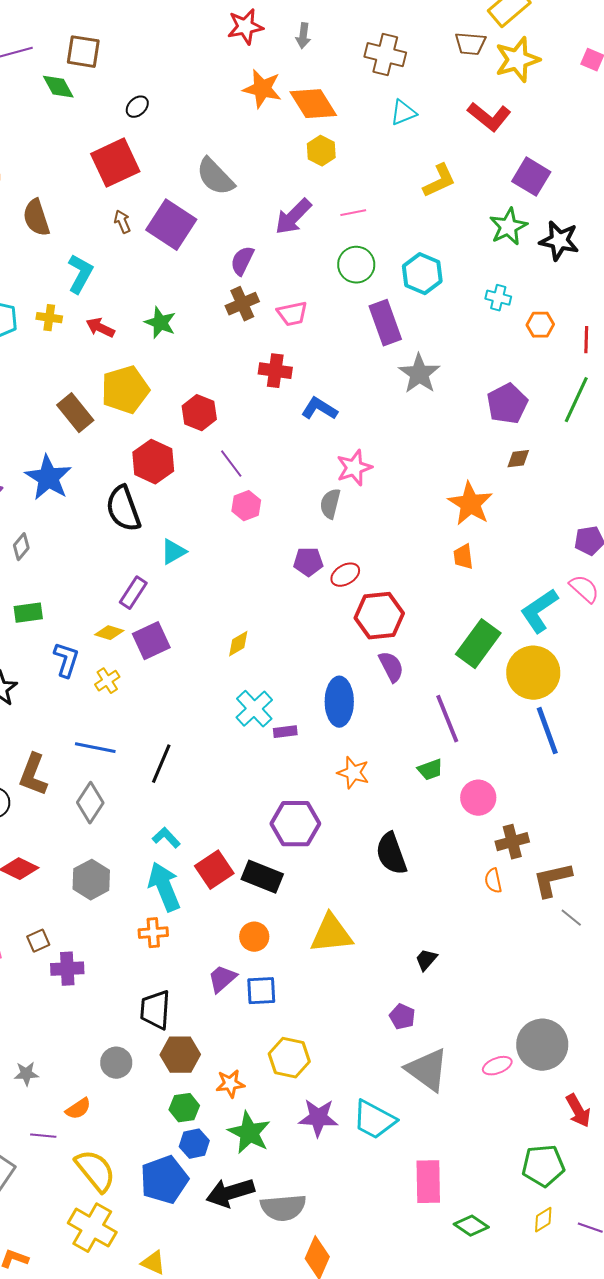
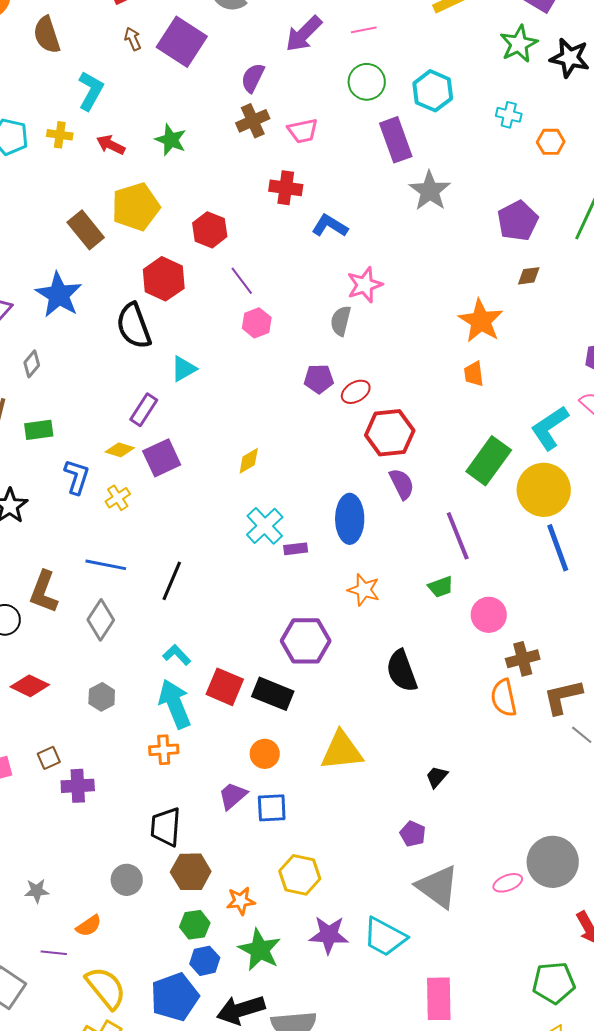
red square: (214, 870) -> (225, 687), turned -33
gray hexagon: (91, 880) -> (102, 697), size x0.7
orange semicircle: (493, 881) -> (504, 698), size x1.5

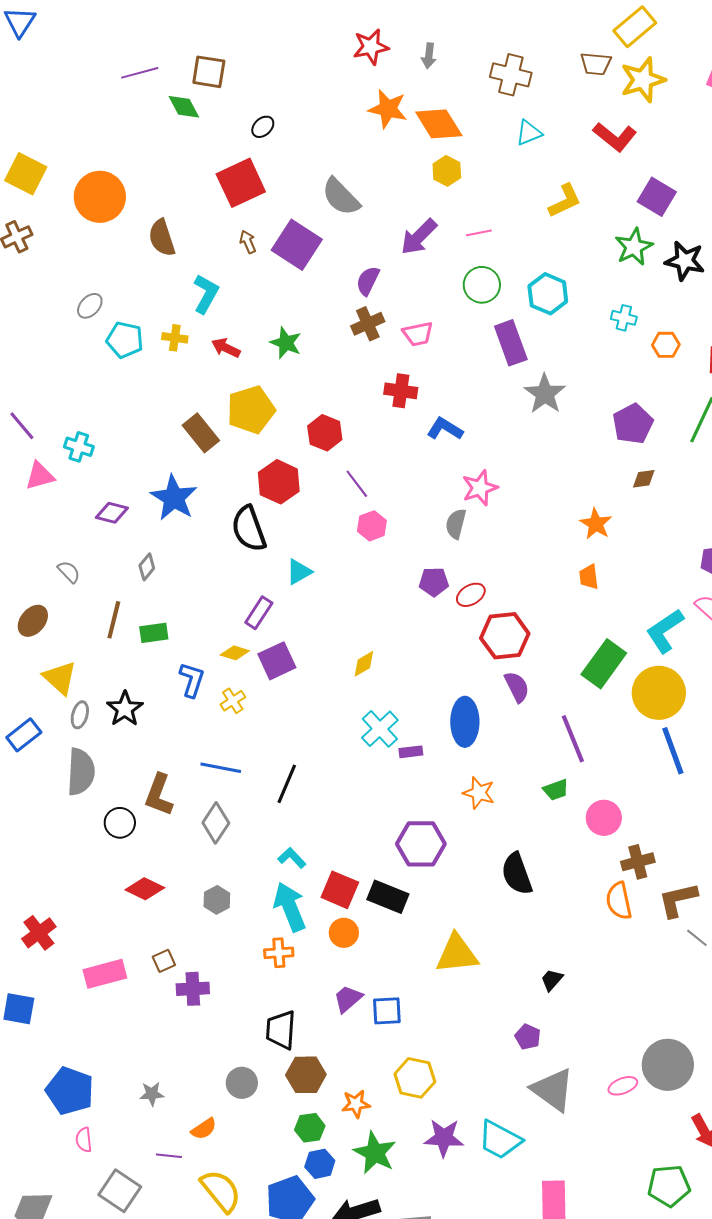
orange star: (481, 321) -> (596, 524), size x0.7
orange circle: (265, 754) -> (344, 933), moved

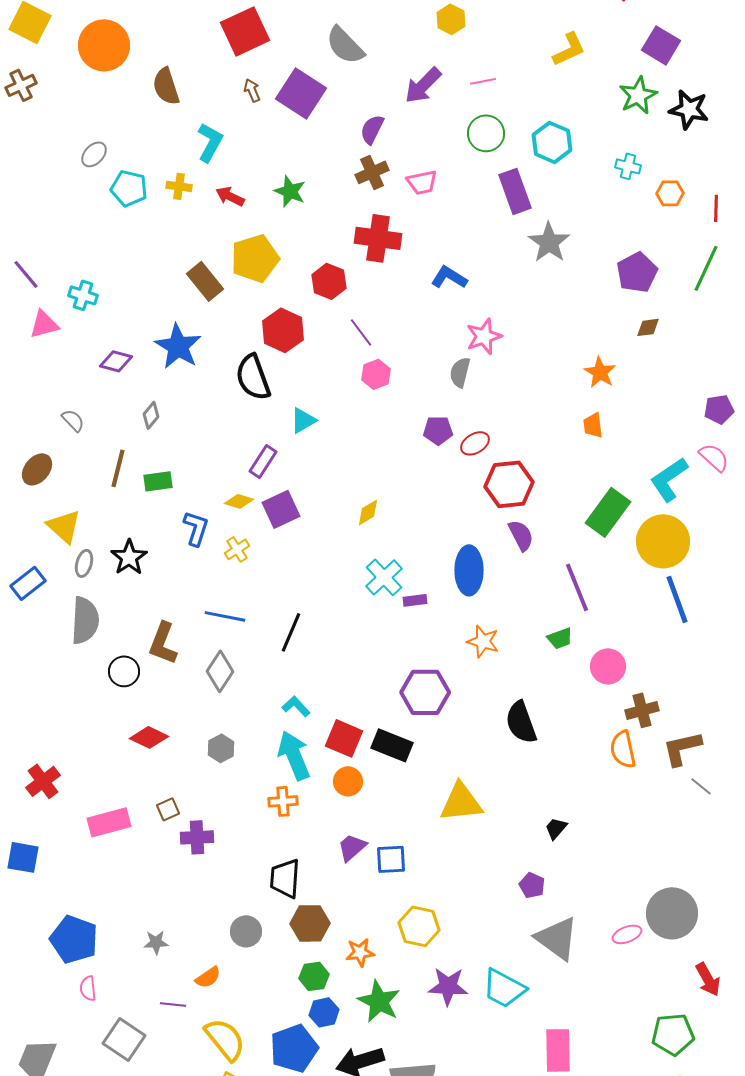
red cross: (401, 391) -> (378, 238), moved, size x1.4

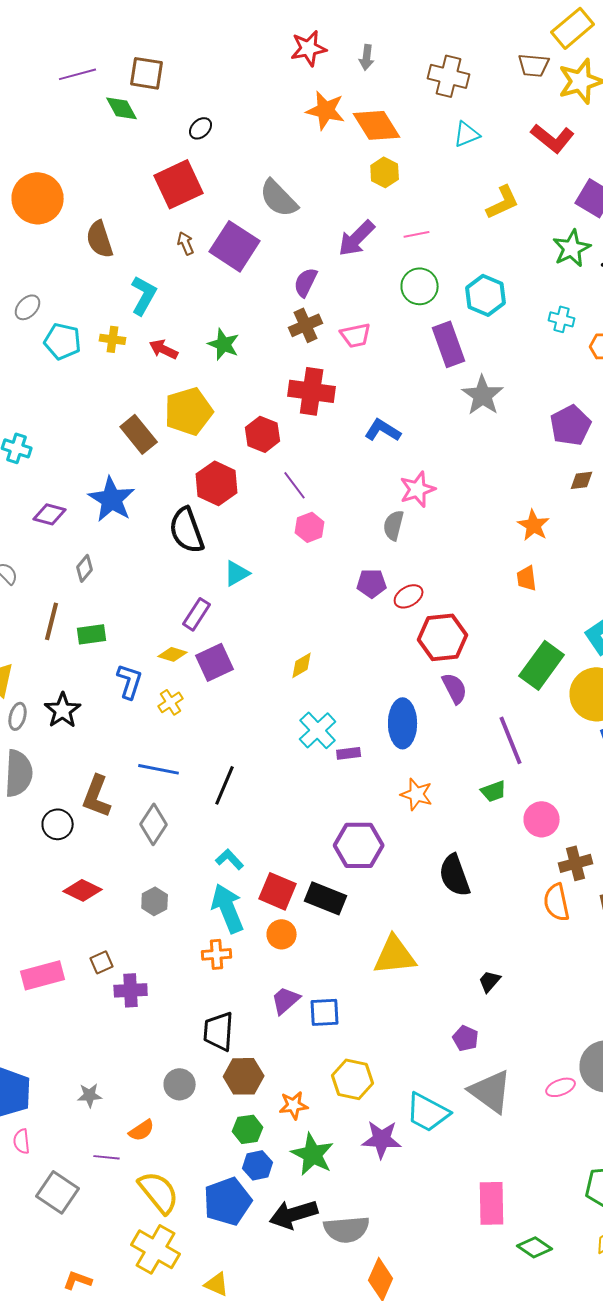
cyan trapezoid: (504, 988) -> (428, 1112), moved

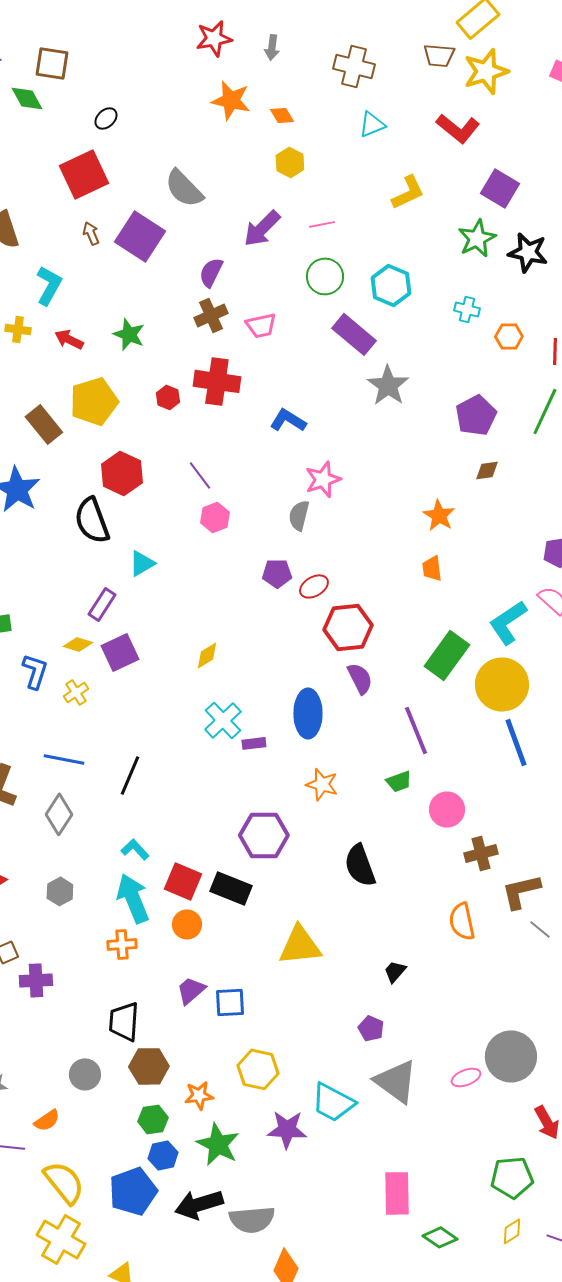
orange diamond: (377, 125) -> (282, 115), size x0.5
purple rectangle: (449, 344) -> (354, 334), turned -30
red hexagon: (263, 434) -> (168, 397), moved, size x0.7
orange semicircle: (557, 902) -> (462, 921), moved

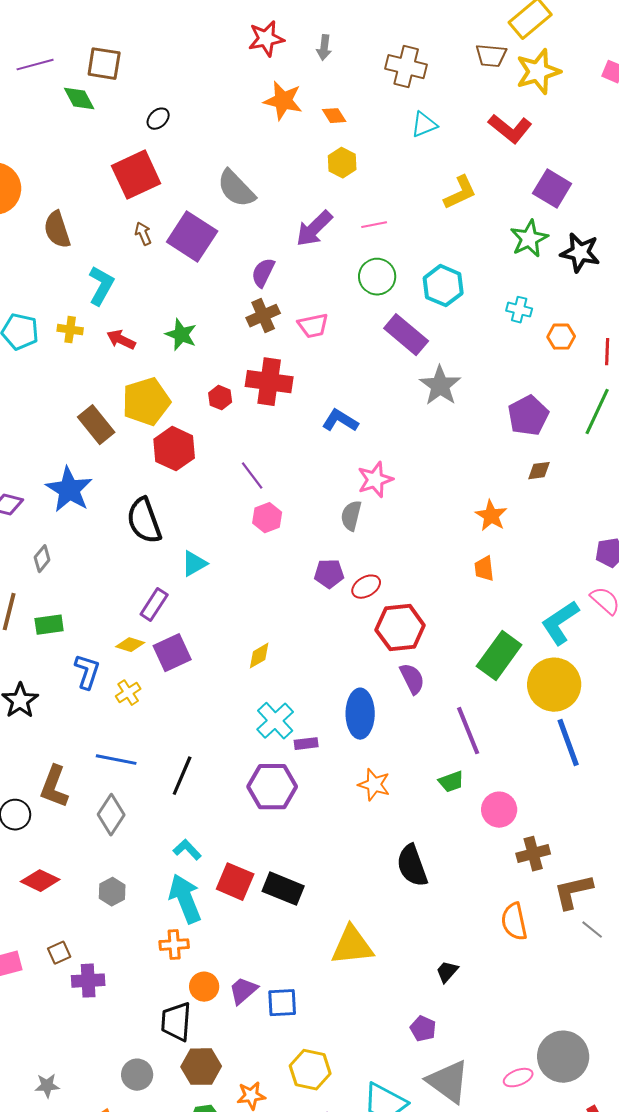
red hexagon: (122, 473) -> (174, 449), moved
purple hexagon: (264, 835) -> (272, 787), moved
orange circle: (187, 924) -> (204, 987), moved

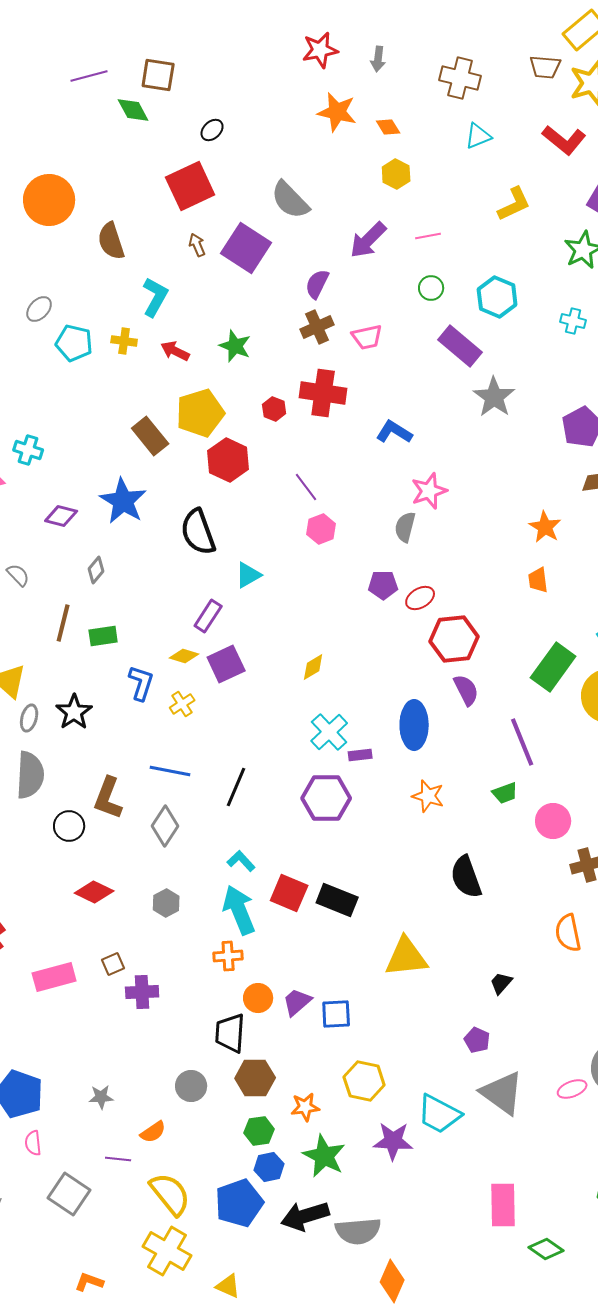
green circle: (377, 277) -> (431, 288), size x0.7

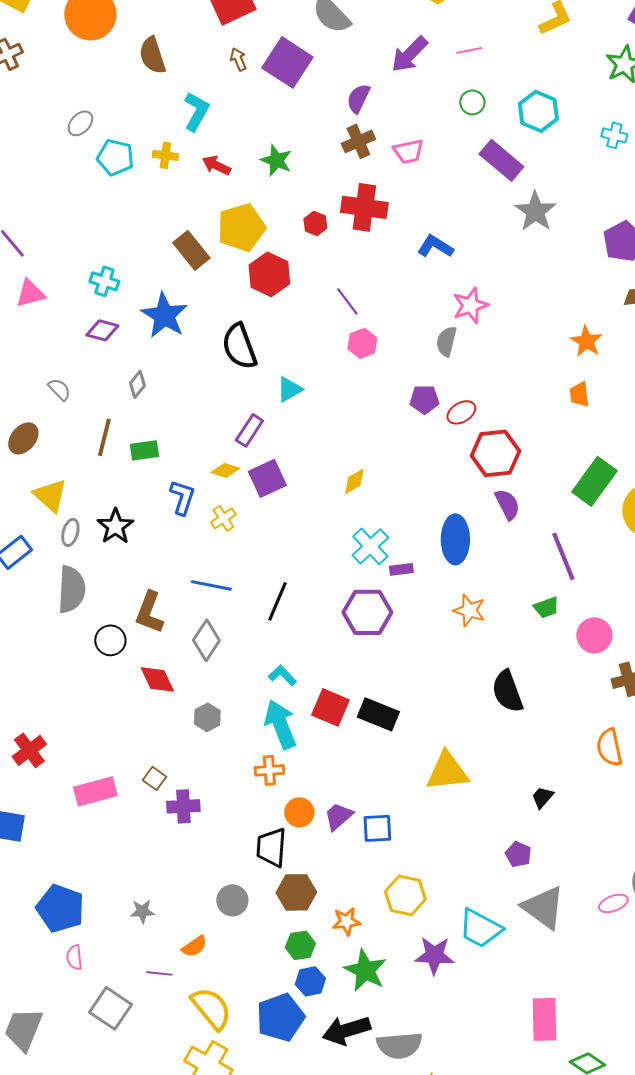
cyan cross: (28, 450) -> (104, 281), moved
red diamond: (94, 892) -> (157, 679), moved, turned 39
brown square: (113, 964) -> (154, 778), turned -30

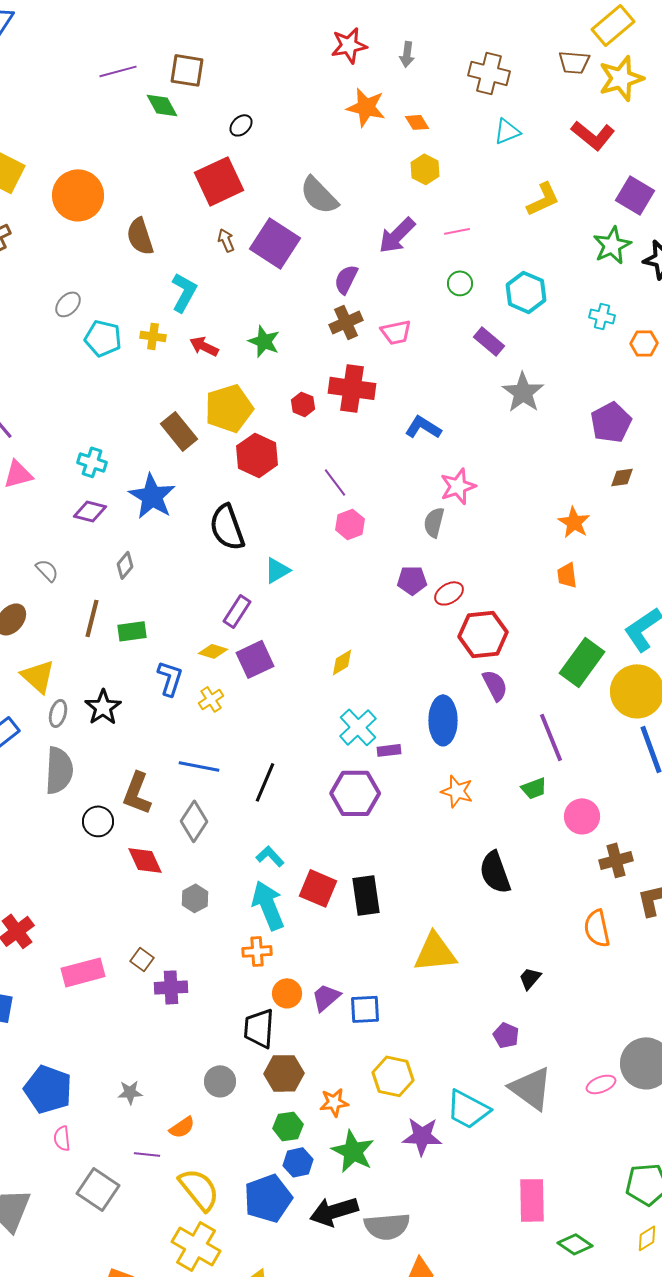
purple rectangle: (501, 160) -> (489, 341), size x0.7
black rectangle: (378, 714) -> (366, 895), turned 60

